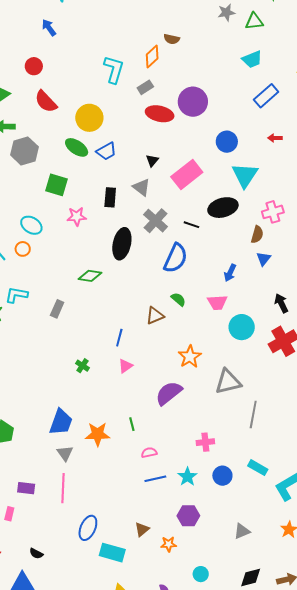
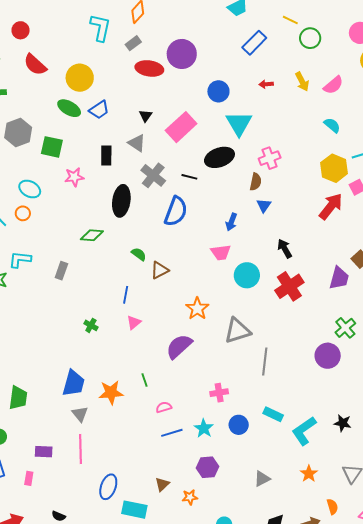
gray hexagon: (24, 151) -> (18, 132), moved
green semicircle: (178, 299) -> (139, 254), moved

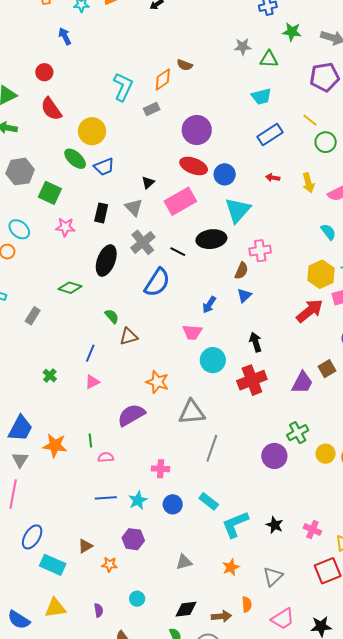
red ellipse: (149, 68) -> (194, 166), moved
orange star: (197, 309) -> (157, 382), turned -30
pink semicircle: (164, 407) -> (106, 457), moved

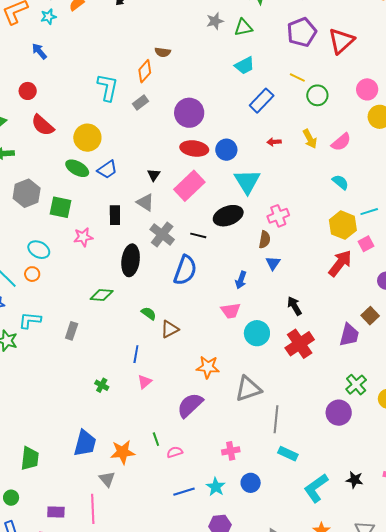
gray triangle: (20, 460) -> (107, 479), moved
cyan rectangle: (209, 501) -> (288, 454), moved

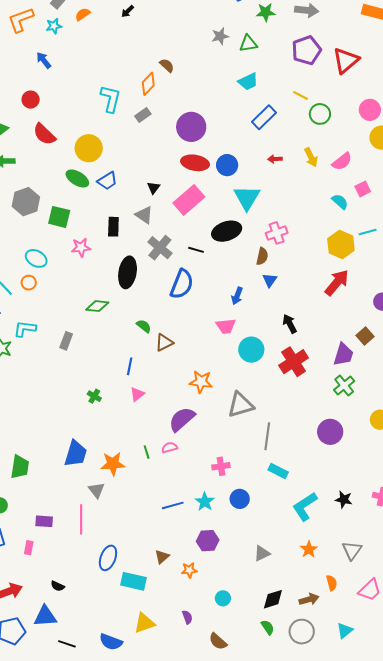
brown semicircle: (163, 52) -> (167, 65), turned -147
pink square: (366, 244) -> (363, 189), moved
green cross: (356, 385) -> (344, 385), moved
pink semicircle: (175, 452) -> (169, 447), moved

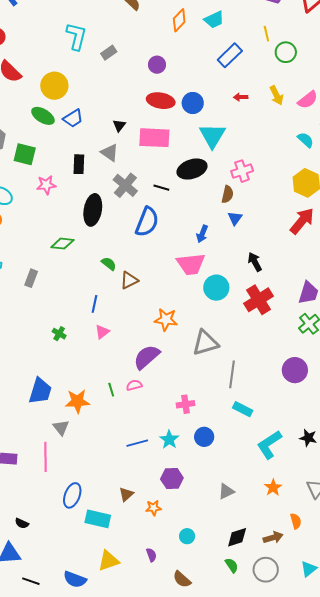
orange diamond: (148, 84) -> (179, 20), moved
yellow line: (301, 95) -> (266, 34), turned 49
purple circle: (191, 127) -> (157, 65), size x0.6
pink rectangle: (189, 200) -> (154, 138), turned 44
pink trapezoid: (226, 326) -> (191, 264), size x1.4

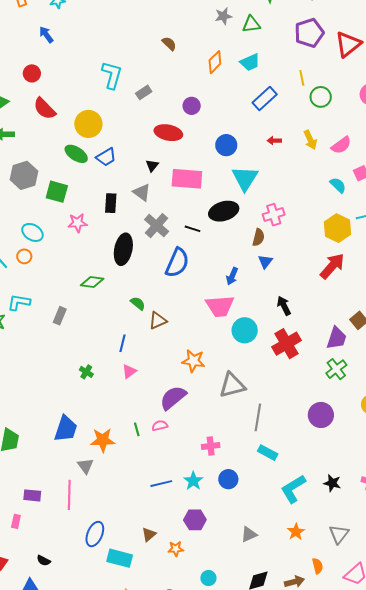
red ellipse: (161, 101) -> (168, 133), moved

